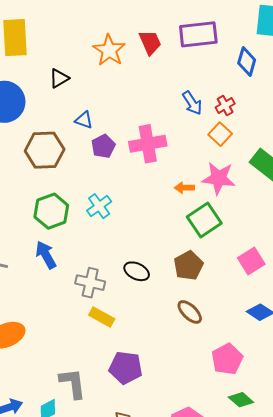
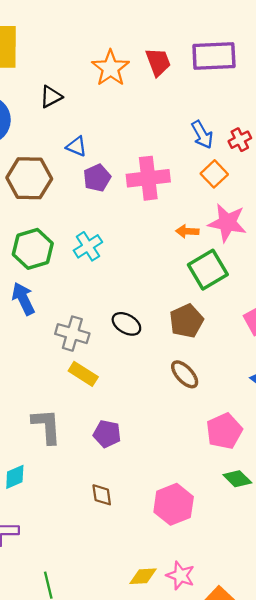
orange square: (220, 134) -> (214, 174), moved
purple pentagon: (126, 368) -> (107, 434), size x0.7
gray L-shape: (73, 383) -> (47, 426), moved

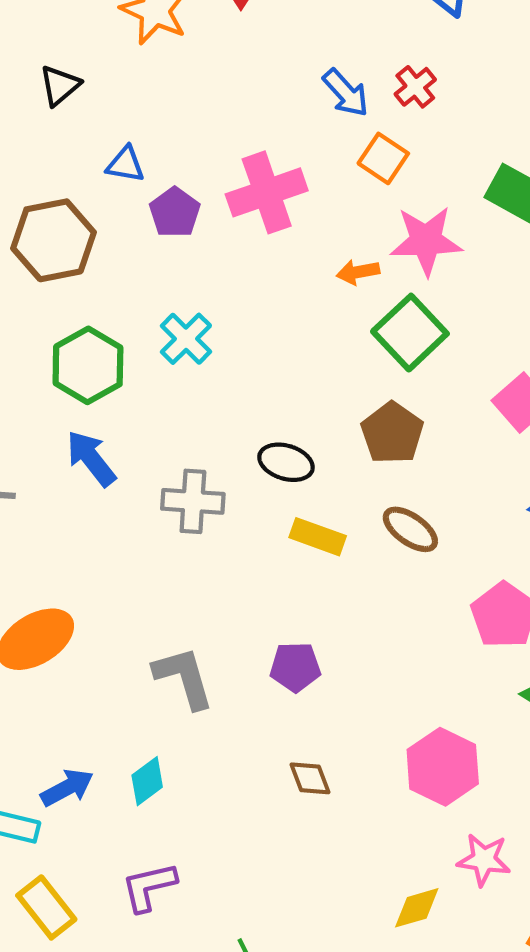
yellow rectangle: (83, 374) -> (318, 537), moved
pink star: (180, 575) -> (484, 860), moved

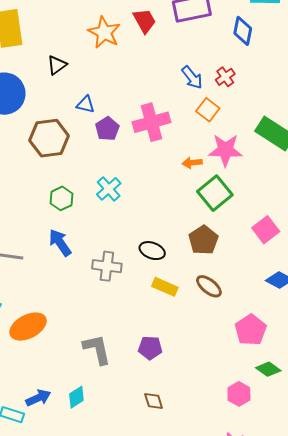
green hexagon: (88, 365) -> (61, 198), size x0.7
pink hexagon: (443, 767) -> (239, 394), moved, size x0.7

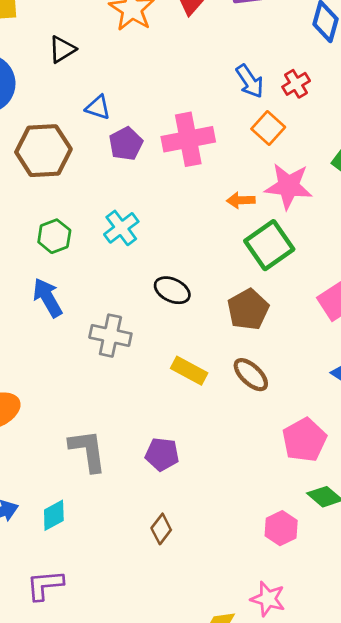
black ellipse: (152, 251) -> (172, 290), moved
brown diamond: (154, 401) -> (161, 529), turned 50

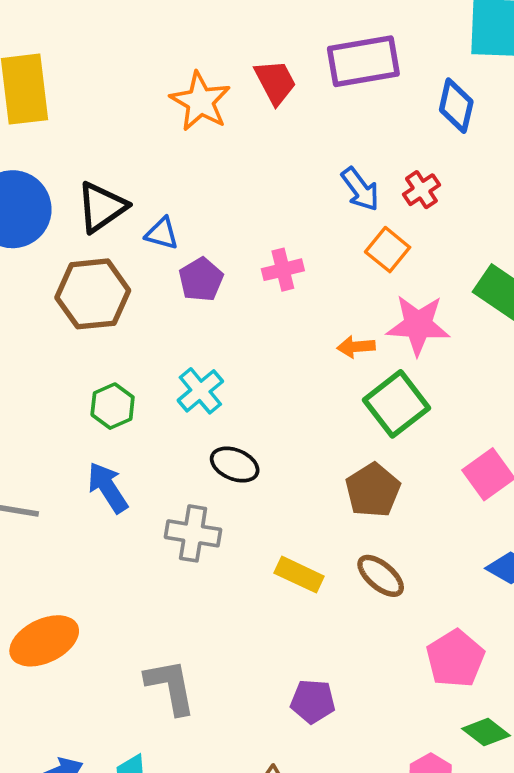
black triangle: (62, 49) -> (102, 207), moved, size x1.4
pink cross: (188, 139) -> (283, 270), size x0.6
black ellipse: (172, 290) -> (235, 465), moved
purple pentagon: (162, 454) -> (313, 701), moved

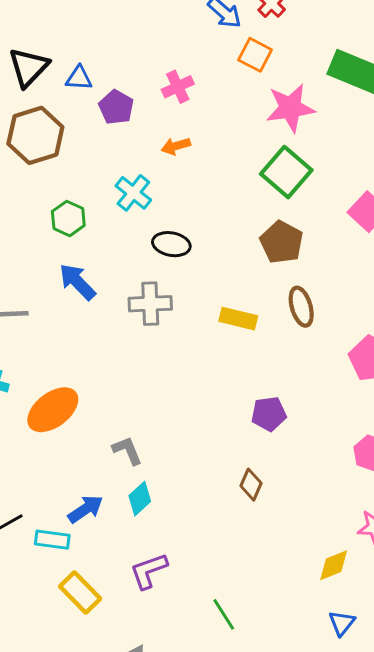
orange arrow: (356, 347) -> (176, 146), moved
brown ellipse: (381, 576) -> (301, 307), turned 45
gray L-shape: (170, 687) -> (127, 450), moved, size x0.7

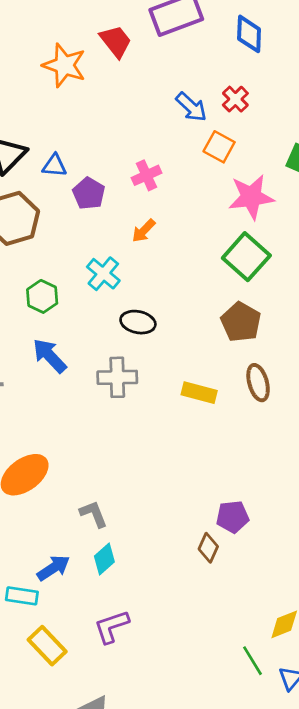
orange arrow: (176, 146) -> (144, 231), turned -30
purple pentagon: (269, 414) -> (233, 517), moved
green line: (224, 614) -> (252, 661), moved

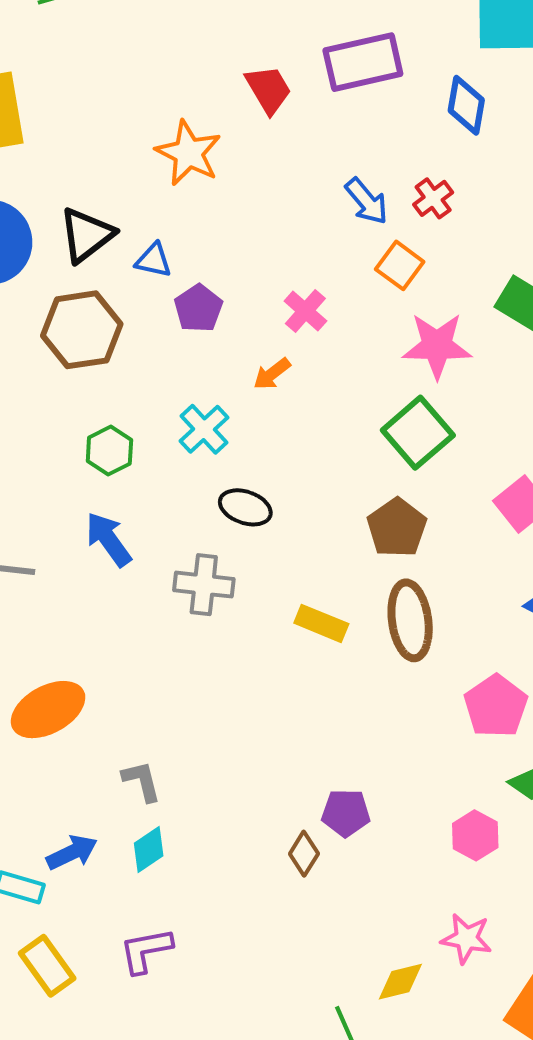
orange star: (64, 65) -> (188, 153), moved
pink cross: (146, 175) -> (305, 311), moved, turned -32
brown ellipse: (258, 383) -> (410, 620), size x1.4

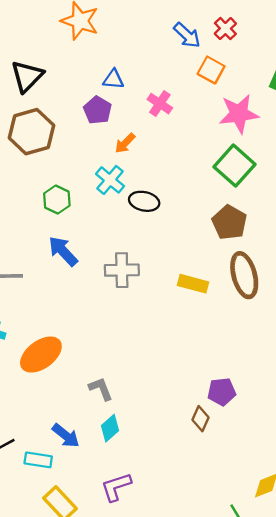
blue triangle: (153, 260) -> (113, 79), moved
orange arrow: (272, 374) -> (125, 143), moved
black ellipse: (245, 507) -> (144, 201), moved
blue arrow: (72, 852) -> (66, 436), turned 72

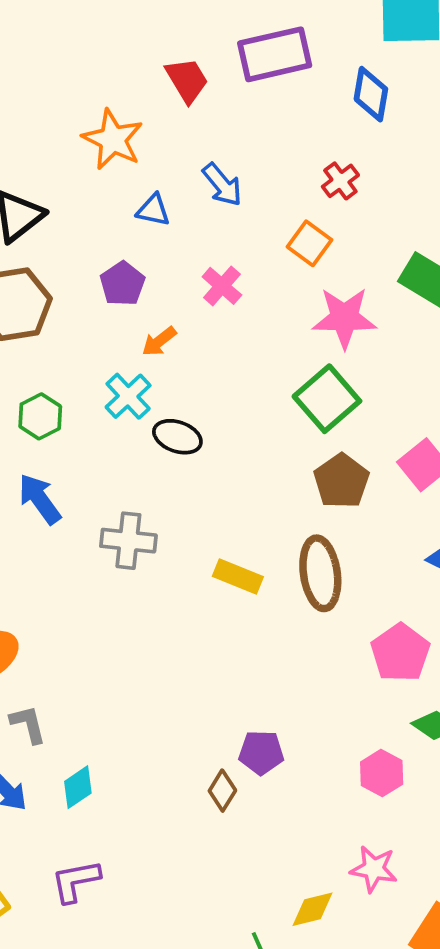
blue arrow: (187, 35) -> (222, 185), moved
blue triangle: (113, 79) -> (153, 210), moved
brown pentagon: (229, 222) -> (341, 481), moved
gray L-shape: (101, 389) -> (28, 724), moved

